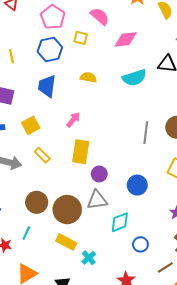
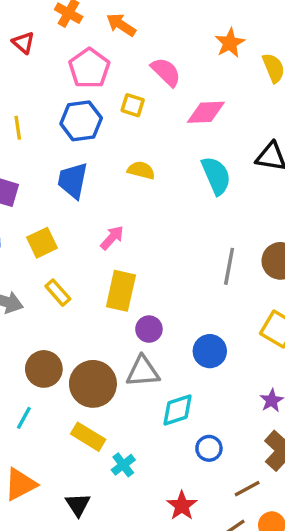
cyan semicircle: (134, 78) -> (216, 176), turned -100

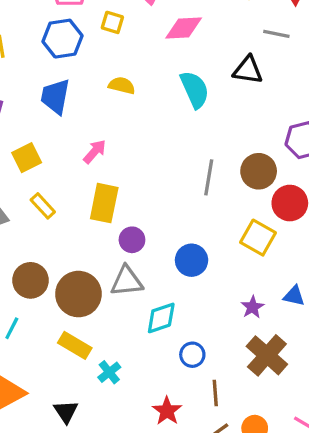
brown line: (247, 489) -> (215, 393), moved, turned -65

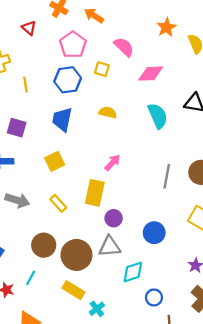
pink arrow: (95, 152) -> (112, 163), moved
yellow square: (27, 158) -> (55, 161), moved
yellow rectangle: (43, 206) -> (58, 203), moved

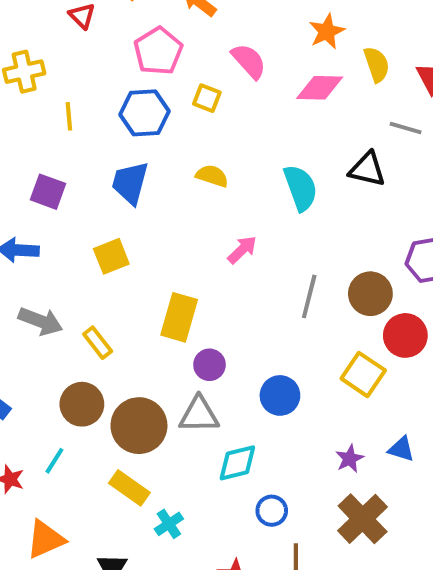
pink diamond: (151, 74) -> (320, 88), moved
pink arrow: (112, 163) -> (242, 250), moved
yellow rectangle: (58, 203) -> (98, 343), moved

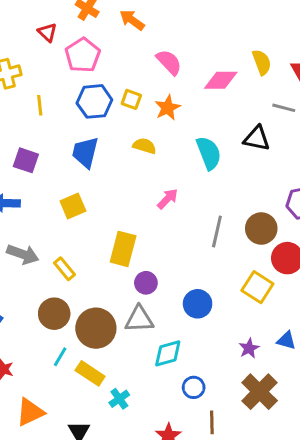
orange star: (327, 31) -> (168, 108), moved
pink pentagon: (158, 51) -> (83, 55), moved
yellow square: (207, 98) -> (131, 99), moved
cyan line: (54, 461) -> (60, 357), moved

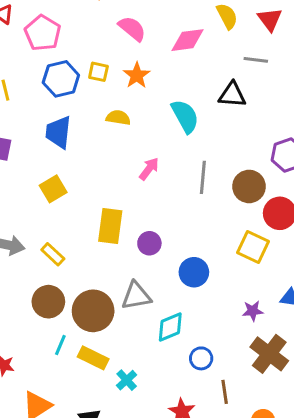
gray line: (217, 231) -> (203, 177), moved
purple circle: (146, 283) -> (149, 243), moved
purple star: (249, 348) -> (253, 311), turned 30

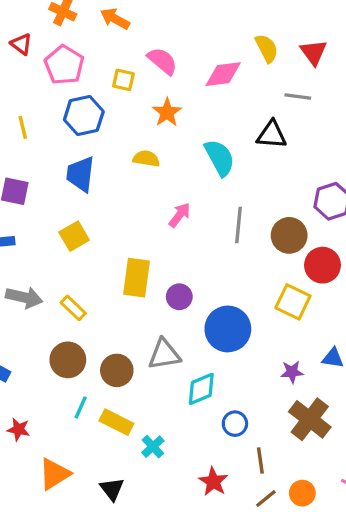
yellow square: (98, 72) -> (123, 80), moved
blue circle: (194, 272) -> (228, 329), size x1.4
brown circle: (93, 311) -> (117, 370), size x0.7

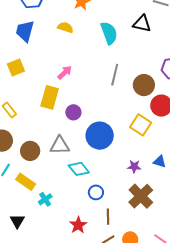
pink arrow: (180, 215) -> (65, 72), moved
cyan diamond: (201, 389) -> (79, 169), turned 65

